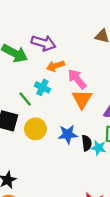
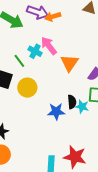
orange arrow: (56, 66) -> (53, 17), moved
pink arrow: (77, 79) -> (49, 46), moved
blue star: (68, 134) -> (56, 112), moved

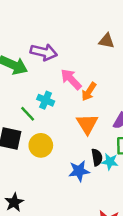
orange arrow: (53, 17) -> (89, 92), moved, turned -35
pink arrow: (49, 46) -> (71, 79), moved
orange triangle: (69, 63) -> (87, 124), moved

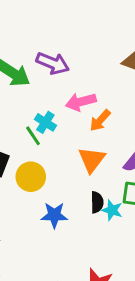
pink arrow: (71, 79) -> (81, 102), turned -70
green line: (28, 114) -> (33, 136), moved
blue star: (79, 171) -> (54, 215), moved

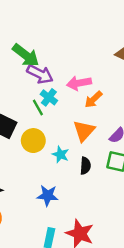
purple arrow: (53, 63) -> (40, 74), moved
cyan star: (112, 210) -> (60, 154), moved
blue star: (54, 215) -> (48, 195), moved

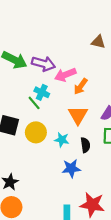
purple arrow: (40, 74) -> (43, 64), moved
blue star: (48, 195) -> (71, 168), moved

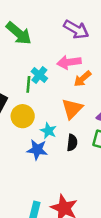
purple arrow: (43, 64) -> (76, 29), moved
green line: (34, 103) -> (28, 84), turned 32
blue star: (71, 168) -> (37, 150), moved

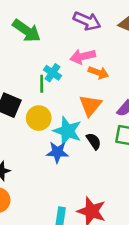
orange arrow: (82, 79) -> (98, 73), turned -114
cyan star: (48, 131) -> (67, 131), size x1.6
black semicircle: (72, 143) -> (94, 141), turned -35

